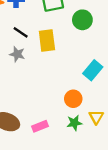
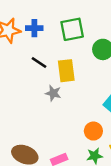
gray star: (17, 54) -> (53, 93), moved

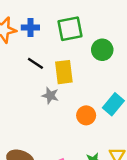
orange circle: (93, 131) -> (86, 115), moved

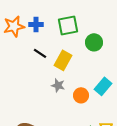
yellow rectangle: (64, 72) -> (63, 60), turned 36
gray star: (50, 96) -> (58, 85), moved

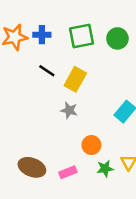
green circle: (94, 42) -> (117, 38), moved
orange circle: (81, 95) -> (91, 145), moved

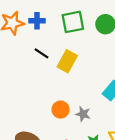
gray star: (69, 110) -> (83, 114), moved
orange circle: (91, 145) -> (61, 110), moved

